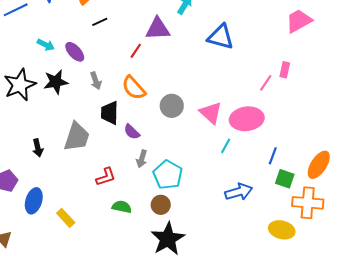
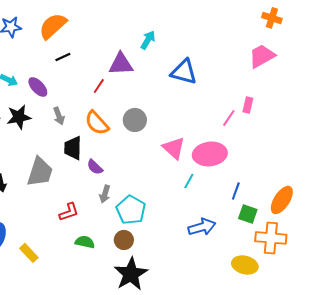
gray circle: (172, 106) -> (135, 120), moved

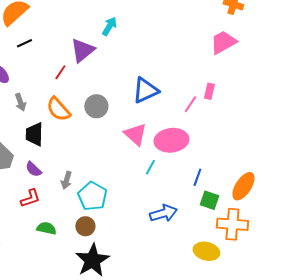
purple triangle: (121, 64) -> (82, 50), turned -36
blue triangle: (184, 72) -> (145, 90), moved, turned -40
purple semicircle: (95, 167) -> (33, 169), moved

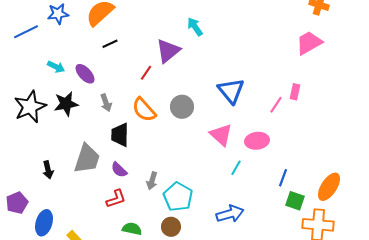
cyan arrow: (109, 26) -> (195, 27), turned -66
blue triangle: (145, 90) -> (231, 91), turned -44
pink ellipse: (171, 140) -> (257, 141), size x0.7
blue arrow: (163, 213) -> (230, 214), moved

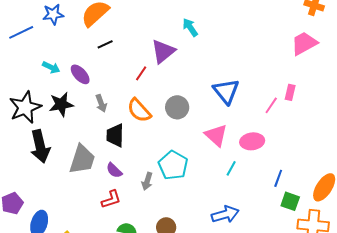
black arrow: (48, 170) -> (40, 146), moved, size x1.8
cyan pentagon: (178, 197) -> (173, 165), moved

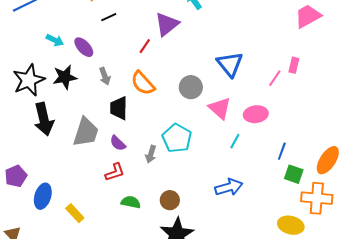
gray circle: (177, 107) -> (191, 87), moved

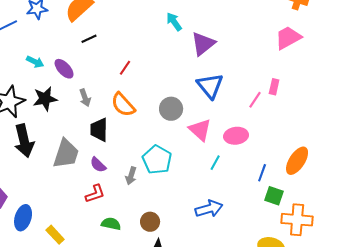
purple triangle: (167, 24) -> (203, 44), moved
orange ellipse: (328, 160) -> (297, 161), moved

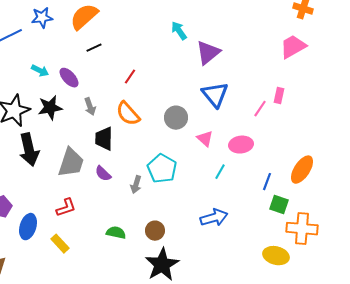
pink triangle: (200, 130) -> (205, 139), size x0.7
red L-shape: (95, 194) -> (66, 208), moved

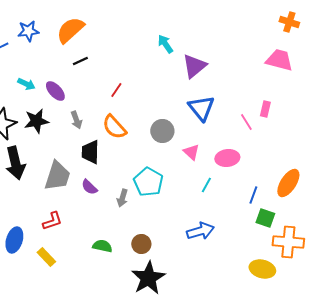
pink trapezoid: (293, 47) -> (279, 60), turned 44
pink line: (260, 109) -> (246, 122), turned -66

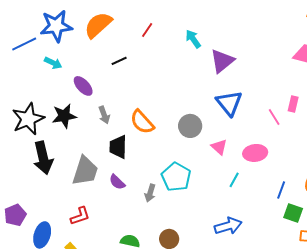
blue star: (28, 31) -> (56, 26), size x1.5
black line: (80, 61) -> (119, 61), moved
cyan arrow: (26, 84) -> (53, 63), moved
red line: (116, 90) -> (147, 30), moved

